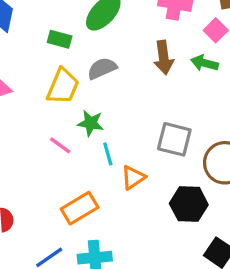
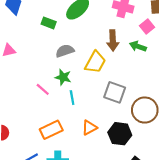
gray semicircle: (102, 68) -> (65, 51), moved
yellow trapezoid: (63, 86) -> (95, 62), moved
orange triangle: (133, 177) -> (89, 128), moved

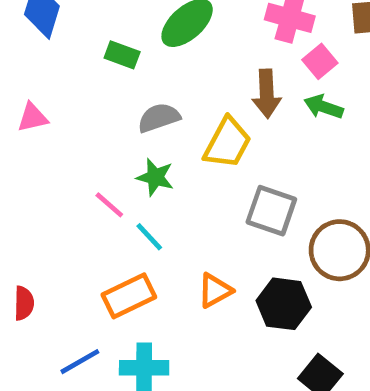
pink square: (147, 27) -> (320, 61), moved
cyan line: (72, 98) -> (149, 237), moved, turned -32

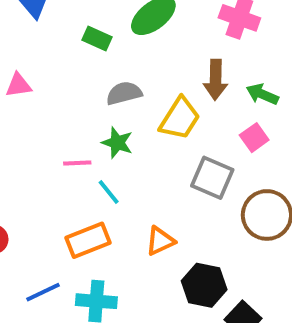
pink square: (320, 61) -> (254, 138), moved
pink line: (109, 205) -> (77, 163), turned -48
black hexagon: (284, 304) -> (204, 285), moved

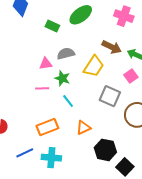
brown arrow: (216, 80) -> (112, 47), turned -66
pink triangle: (18, 85) -> (46, 64), moved
cyan line: (109, 192) -> (68, 101), moved

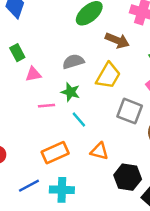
green rectangle: (52, 26) -> (17, 53), moved, turned 40
brown arrow: (112, 47) -> (117, 40), moved
pink triangle: (46, 64) -> (33, 74), moved
orange triangle: (84, 128) -> (99, 151), turned 42

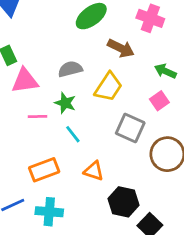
pink triangle: (33, 74) -> (25, 81), size x1.5

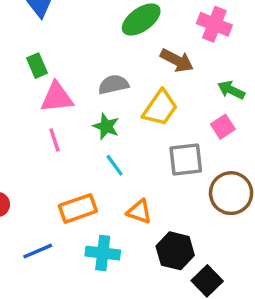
pink line: (37, 117) -> (54, 140), moved, turned 72
gray square: (130, 128) -> (186, 159), turned -32
cyan cross: (49, 212) -> (103, 253), moved

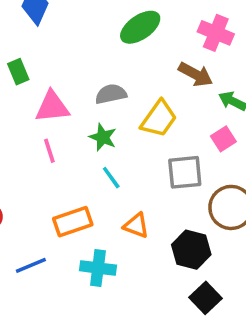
brown arrow: (177, 60) -> (196, 74), moved
green rectangle: (37, 66) -> (18, 72), moved
black hexagon: (175, 251) -> (191, 250), moved

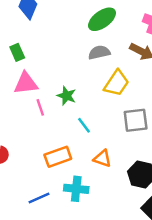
gray semicircle: (111, 94) -> (99, 52), moved
pink triangle: (52, 107) -> (26, 83), moved
green star: (103, 137) -> (67, 96), moved
blue line: (31, 265) -> (39, 198), moved

